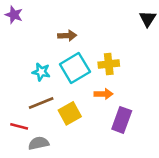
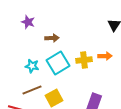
purple star: (14, 15) -> (28, 22), moved
orange arrow: (103, 94) -> (105, 56), moved

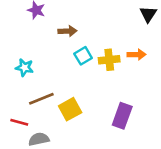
cyan square: (58, 63) -> (83, 56), moved, size x0.6
cyan star: (32, 66) -> (24, 68), moved

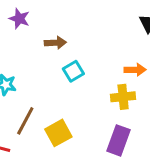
yellow cross: (109, 60) -> (123, 97), moved
brown line: (41, 99) -> (25, 121), turned -40

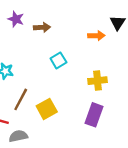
brown arrow: (55, 43) -> (42, 27), moved
orange arrow: (135, 70) -> (96, 36), moved

